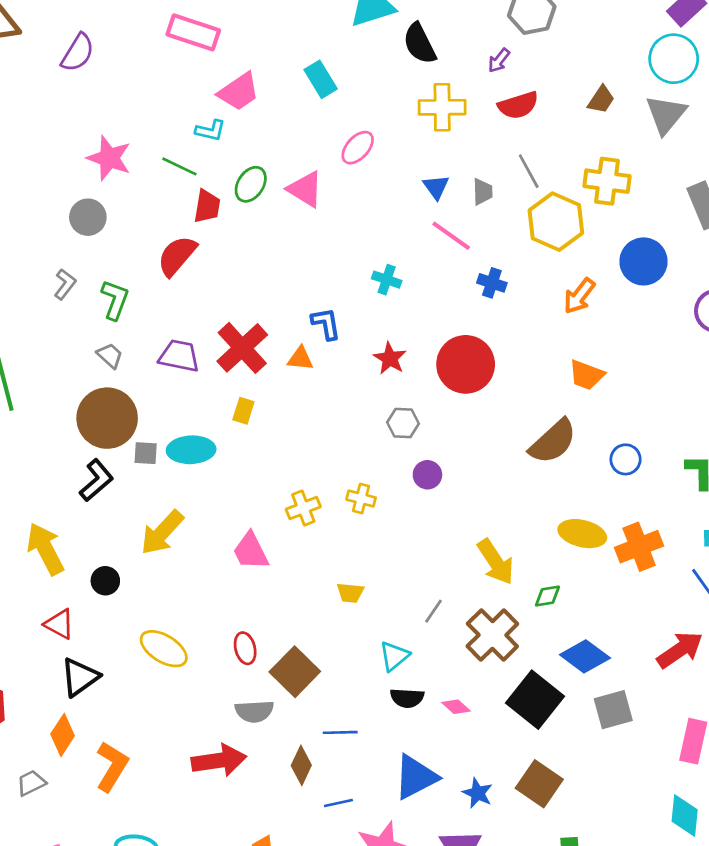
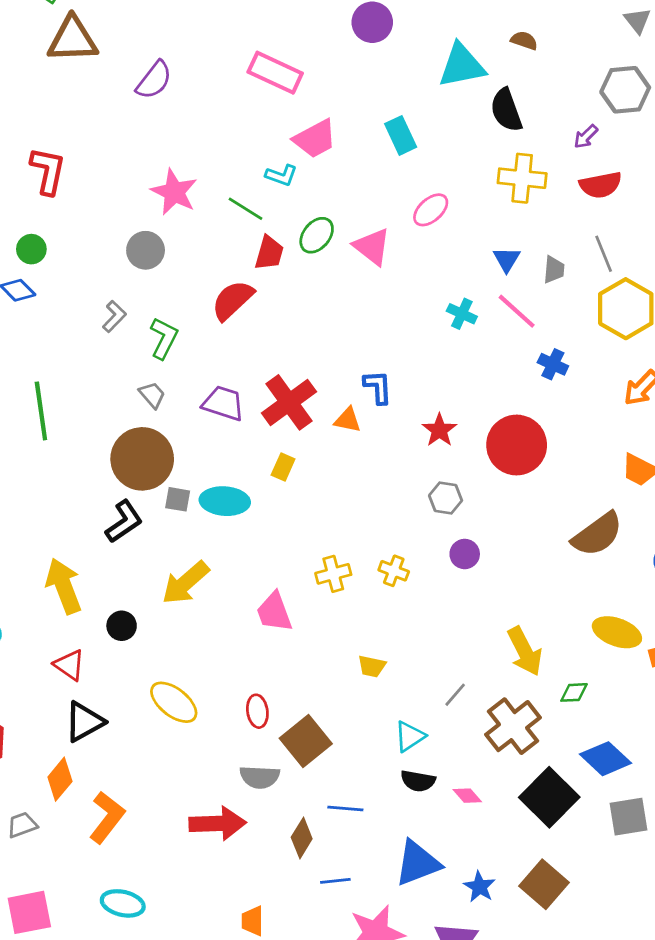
cyan cross: (387, 280) -> (462, 314), moved

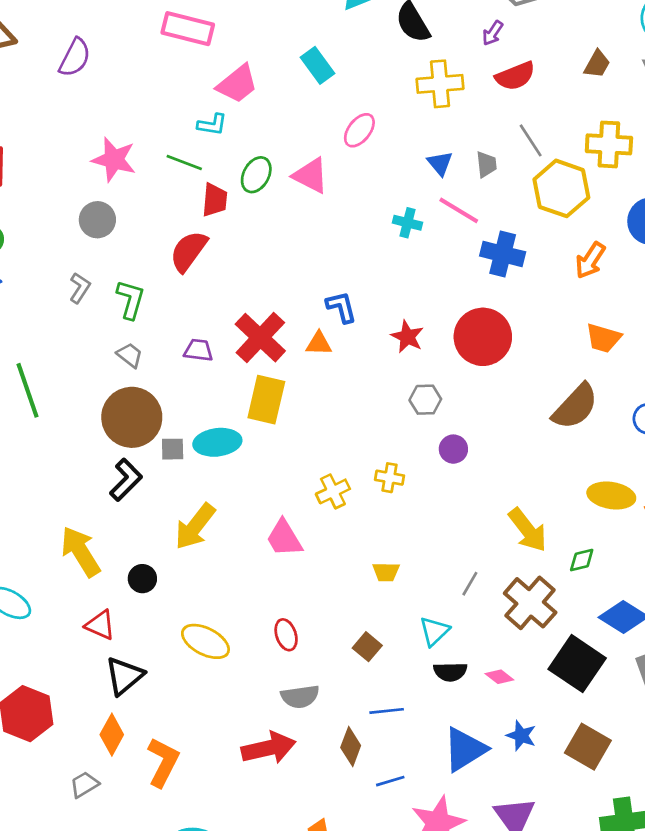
blue cross: (553, 364) -> (503, 254), size x1.5
purple trapezoid: (223, 403) -> (198, 350), size x0.7
yellow rectangle: (283, 467) -> (266, 400), size x1.8
brown square: (306, 741) -> (367, 647), moved, size x0.6
blue star: (479, 887) -> (521, 736), moved

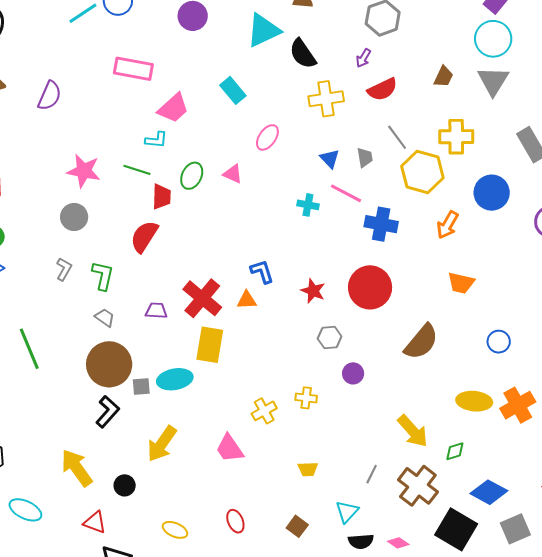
pink triangle: (311, 176) -> (233, 174), size x0.7
brown semicircle: (575, 407) -> (421, 342), moved
yellow ellipse: (205, 641) -> (175, 530), size x0.7

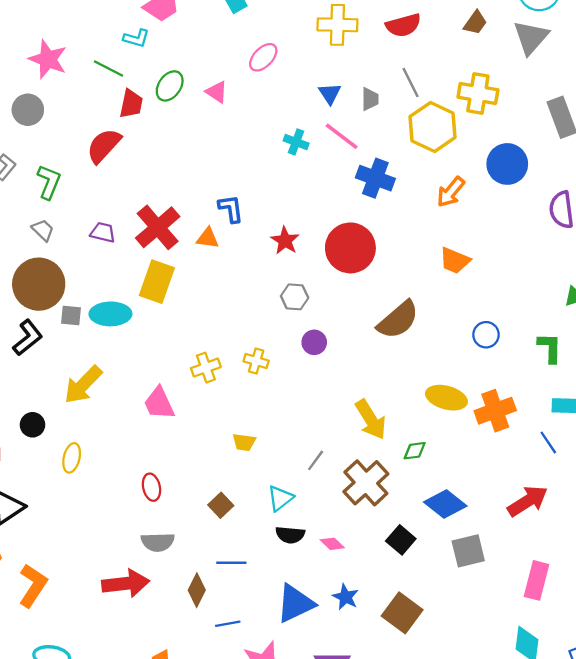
black square: (456, 529) -> (401, 540), size x0.6
yellow ellipse: (175, 530) -> (72, 458), moved, turned 70

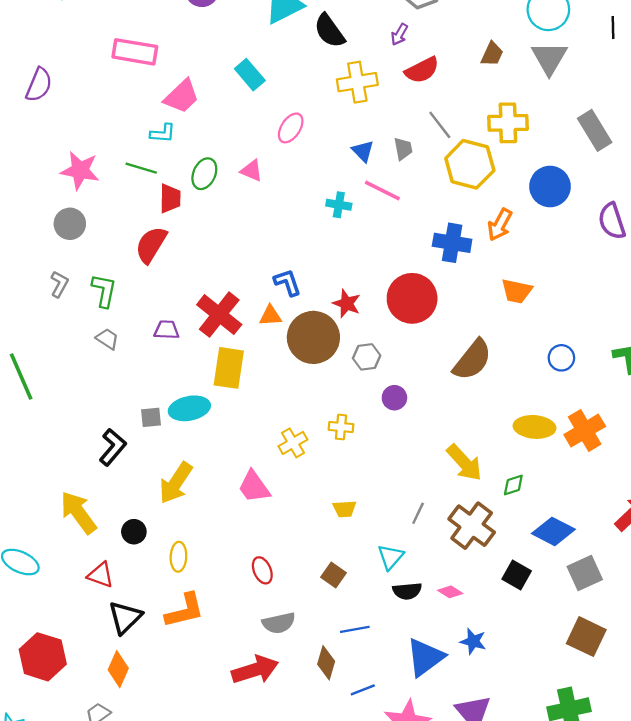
blue cross: (375, 178) -> (452, 243), moved
brown circle: (39, 284) -> (313, 337), moved
orange L-shape: (33, 586) -> (185, 611), moved, turned 54
brown square: (402, 613) -> (586, 637), moved

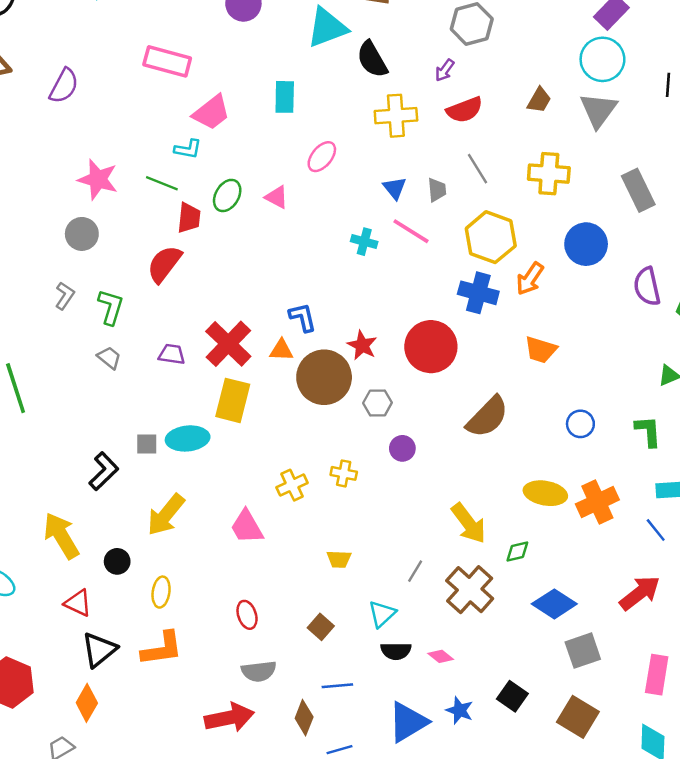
cyan rectangle: (250, 75) -> (285, 97), turned 36
yellow hexagon: (470, 164) -> (491, 237), moved
black square: (517, 575) -> (512, 696), moved

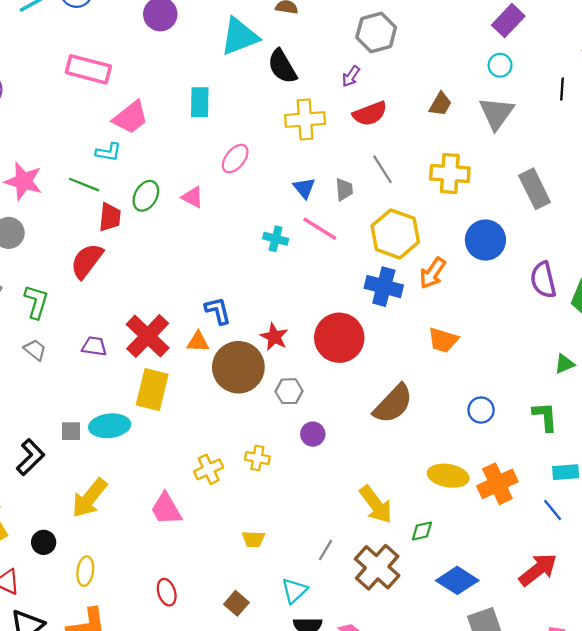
cyan circle: (602, 59) -> (500, 65), size x0.6

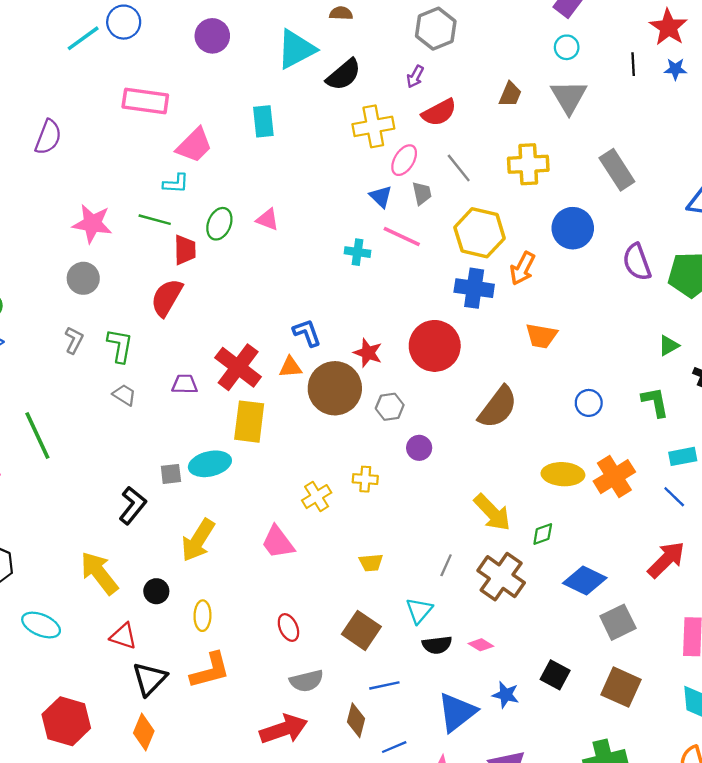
black semicircle: (282, 66) -> (344, 75), turned -93
pink ellipse: (235, 159) -> (404, 160), moved
brown square: (236, 603) -> (361, 630), size x1.5

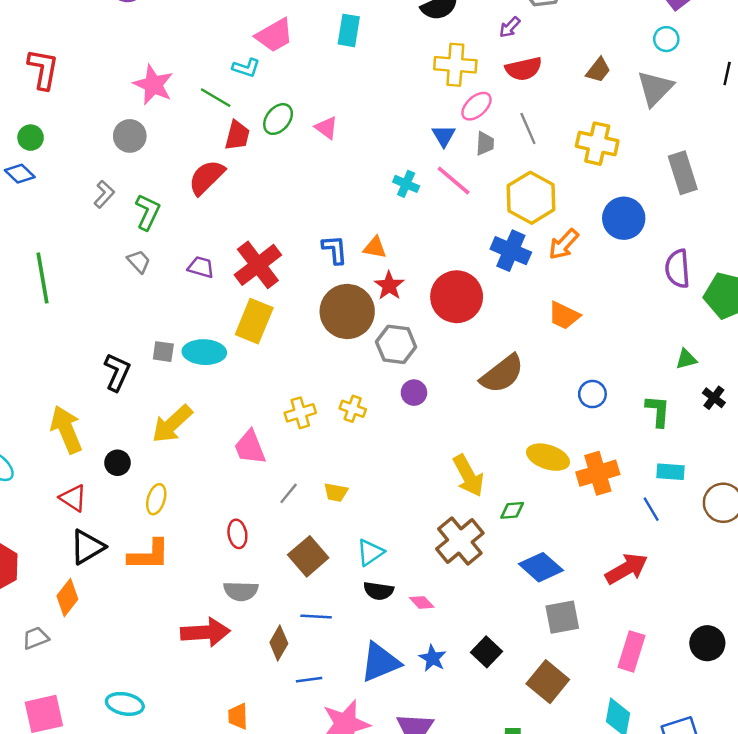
orange triangle: (290, 367) -> (375, 247), moved
gray hexagon: (390, 407) -> (396, 344), size x1.4
black L-shape: (133, 505) -> (117, 372), turned -30
gray line: (446, 565) -> (289, 493), moved

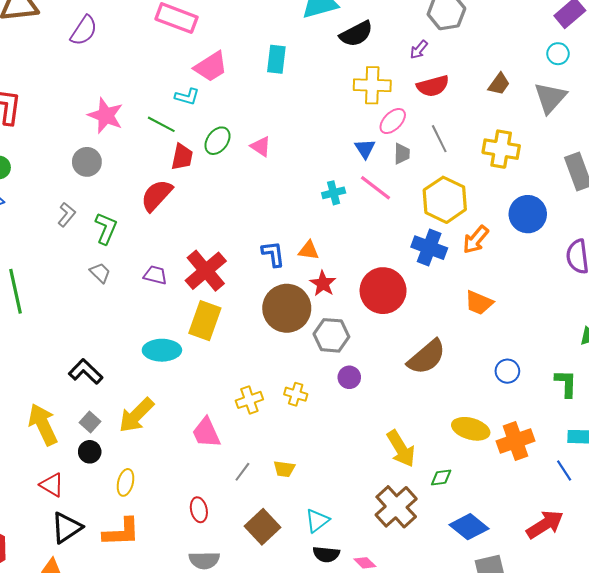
cyan cross: (406, 184) -> (334, 193), turned -35
gray square: (163, 352) -> (90, 422), moved, turned 36
black L-shape: (117, 372) -> (86, 372), turned -68

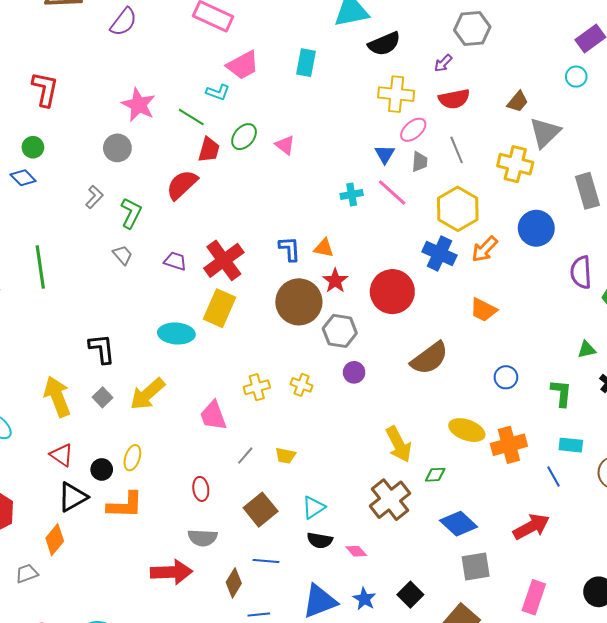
gray triangle: (550, 98) -> (545, 133), moved
black L-shape: (86, 372) -> (102, 349), turned 36
black circle: (90, 452) -> (102, 469), moved

